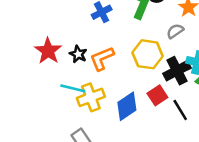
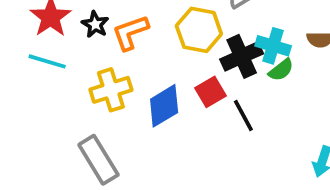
cyan line: (73, 88) -> (47, 61), moved

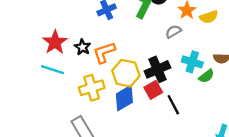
yellow hexagon: (199, 30) -> (126, 73), moved
black cross: (242, 56) -> (157, 69), moved
green semicircle: (281, 70) -> (206, 76), moved

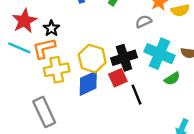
orange L-shape: (104, 52) -> (44, 48), moved
cyan cross: (192, 62) -> (160, 54), size x1.4
green semicircle: (206, 76) -> (172, 79), moved

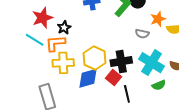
gray semicircle: (144, 22) -> (142, 34), turned -152
red square: (118, 78) -> (113, 77), turned -35

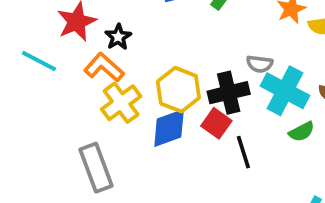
gray semicircle: (142, 34) -> (260, 64), moved
cyan line: (35, 40) -> (39, 61), moved
orange L-shape: (55, 43) -> (104, 67), turned 50
yellow cross: (63, 63) -> (121, 103), turned -30

